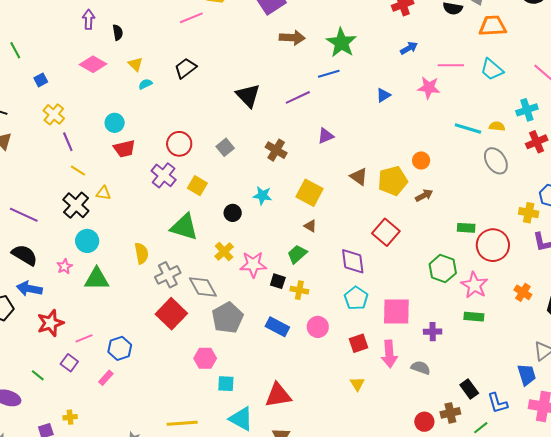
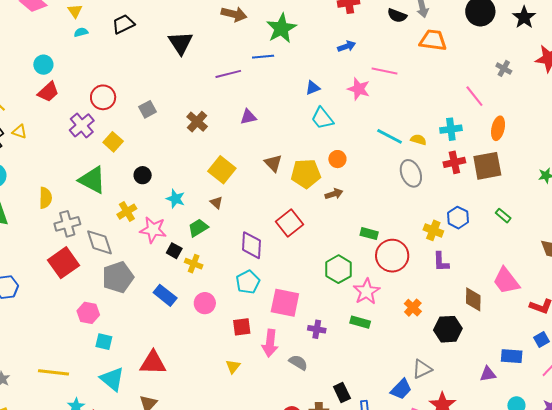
cyan trapezoid: (492, 69) -> (322, 118), moved
black triangle: (248, 96) -> (181, 43), moved
red trapezoid: (124, 149) -> (48, 92), turned -40
cyan star: (262, 195) -> (176, 199), moved
blue trapezoid: (527, 375) -> (401, 389), turned 50

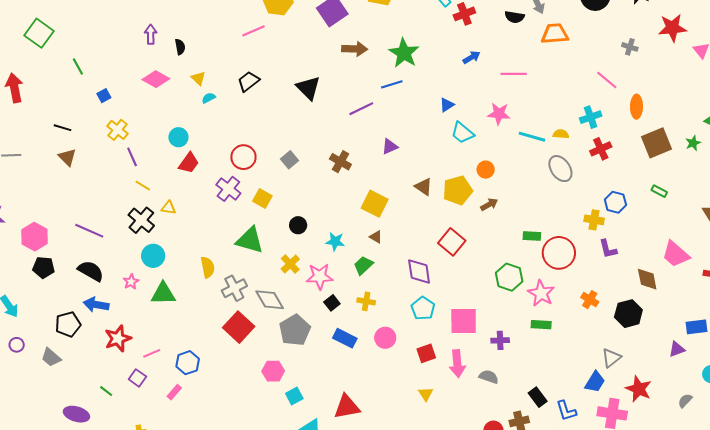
pink star: (359, 89) -> (499, 114), moved
brown square: (487, 166) -> (657, 143), moved
black square: (174, 251) -> (332, 303), moved, turned 35
cyan square: (104, 342) -> (294, 396), turned -30

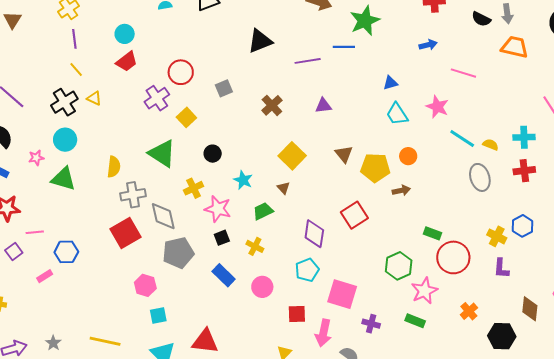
black triangle: (308, 88) -> (260, 41), moved, turned 36

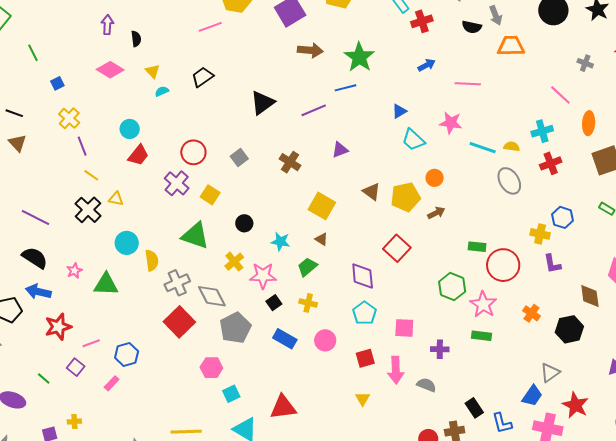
cyan circle: (65, 140) -> (127, 243), moved
pink square: (342, 294) -> (404, 328), size x0.7

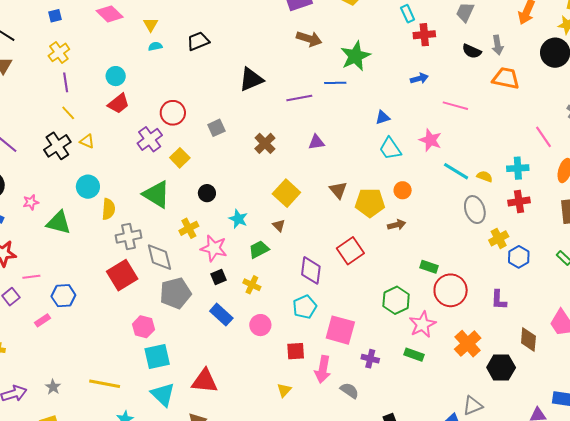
yellow cross: (540, 234) -> (499, 238), moved, turned 36
orange cross: (531, 313) -> (468, 344), size x1.5
pink square: (404, 328) -> (340, 330), size x1.4
cyan square: (231, 394) -> (157, 357), size x1.5

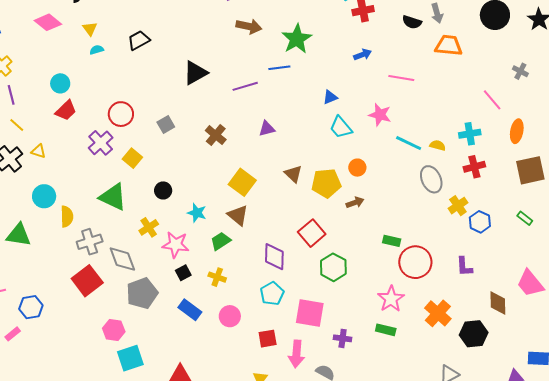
brown triangle: (279, 225) -> (238, 215), size x1.6
green hexagon: (396, 300) -> (333, 267), moved

